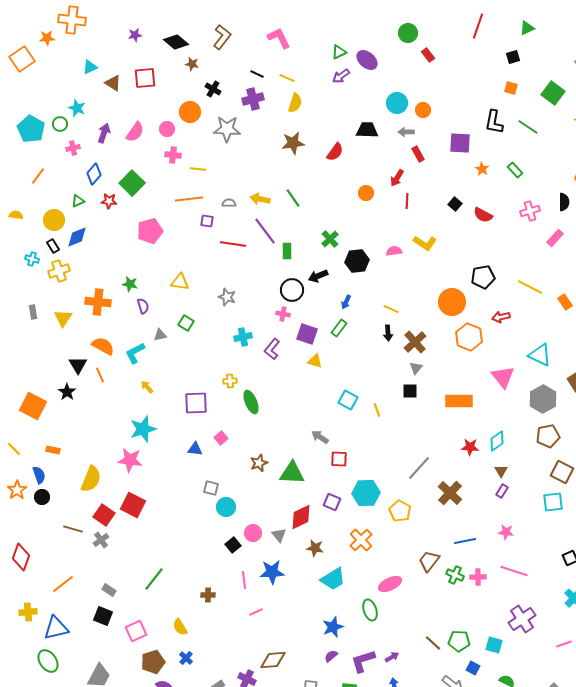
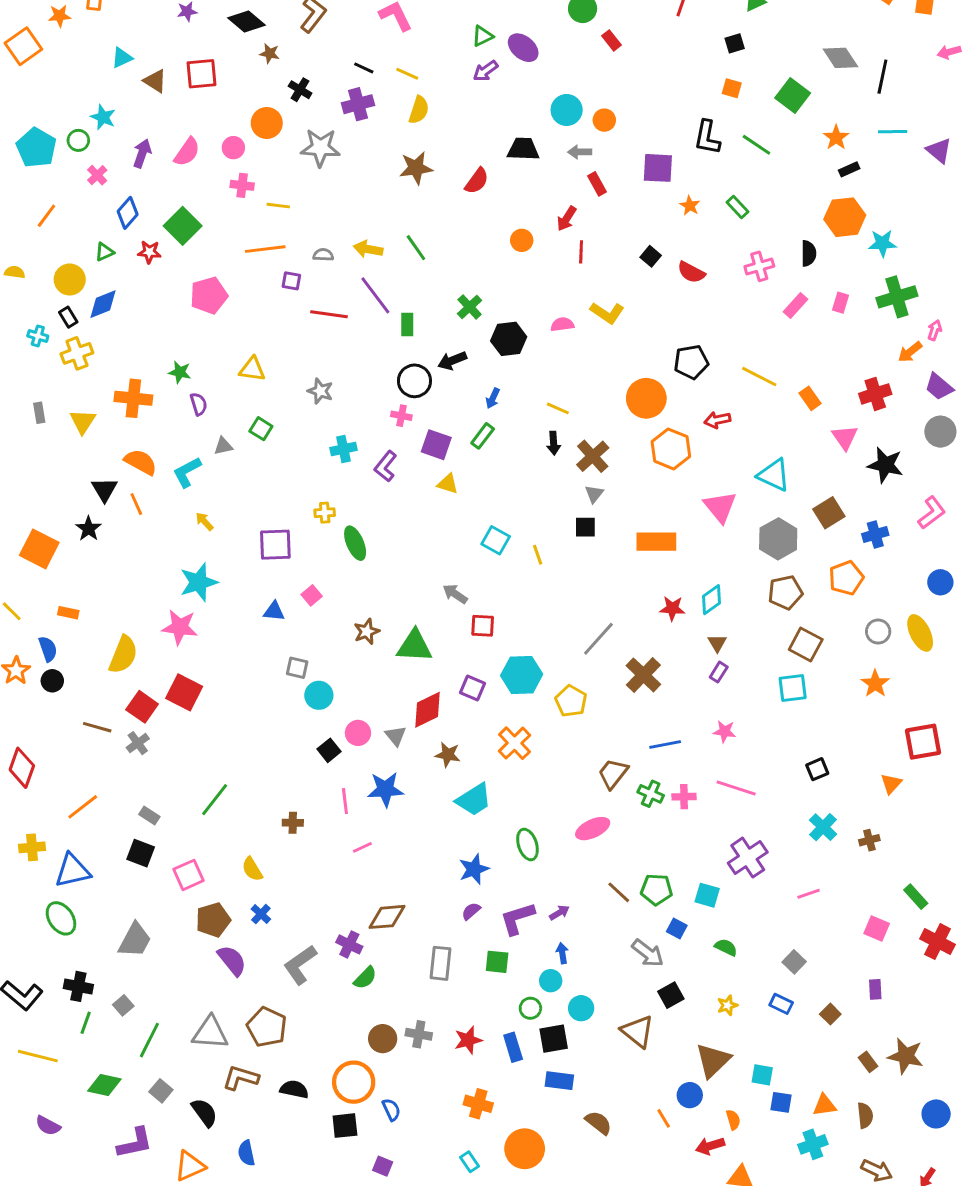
pink cross: (73, 148) -> (97, 175), turned -32
pink ellipse: (390, 584) -> (593, 829), moved

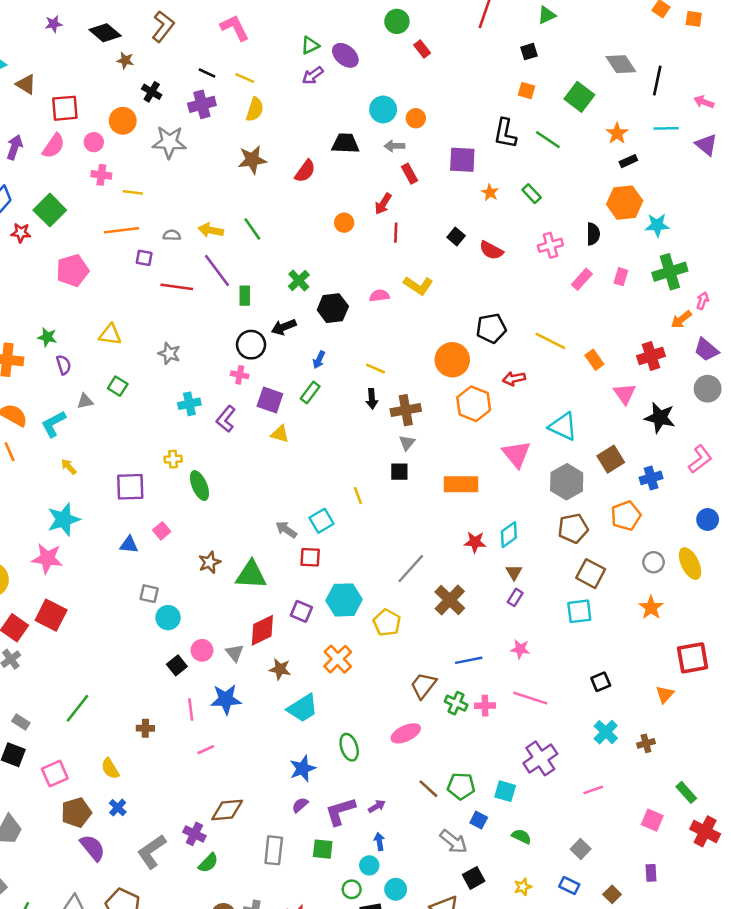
pink arrow: (949, 52) -> (704, 102), moved, turned 36
red square: (202, 74) -> (65, 108), moved
brown cross: (593, 456) -> (406, 410), turned 32
cyan square: (496, 540) -> (321, 521), moved, turned 30

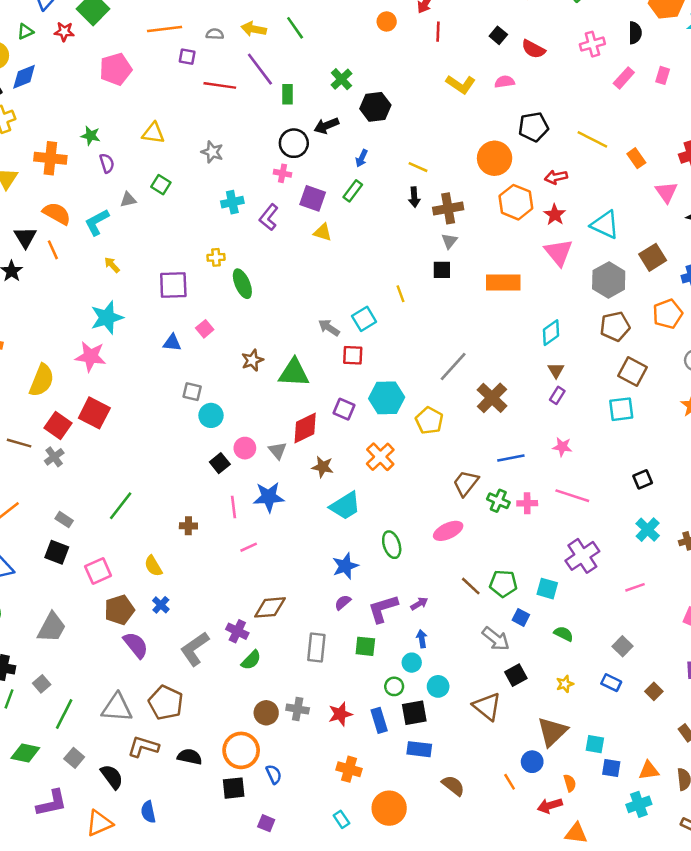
pink semicircle: (379, 296) -> (505, 82), moved
red star: (475, 542) -> (555, 215), moved, turned 30

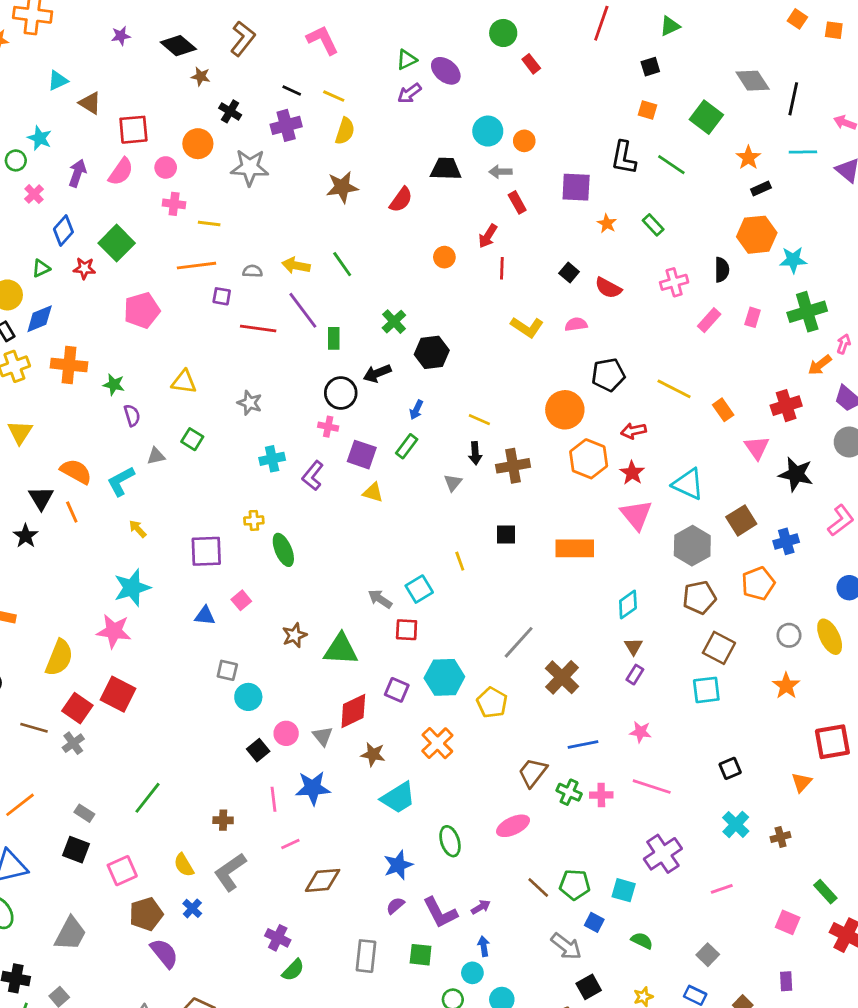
orange cross: (50, 158) -> (69, 365), moved
gray triangle: (449, 241) -> (453, 483), moved
brown diamond: (270, 607) -> (323, 880), moved
purple L-shape: (383, 609) -> (440, 913), turned -100
gray L-shape: (195, 649) -> (230, 872), moved

